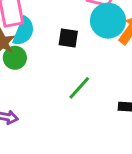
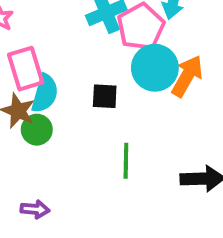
green line: (79, 88) -> (126, 161), turned -35

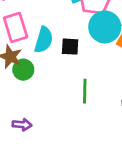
cyan semicircle: (45, 93) -> (44, 40), moved

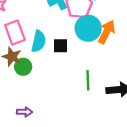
green line: (85, 91) -> (88, 80), moved

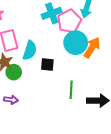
black square: (61, 46) -> (47, 65), moved
purple arrow: (24, 112) -> (11, 100), moved

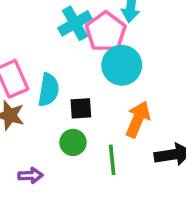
orange arrow: (92, 48) -> (138, 119), moved
green circle: (14, 72) -> (73, 142), moved
green line: (71, 90) -> (112, 160), moved

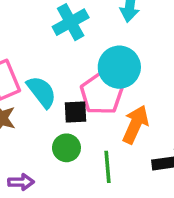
pink pentagon: (106, 32) -> (102, 93), moved
cyan semicircle: (49, 90) -> (41, 92), turned -48

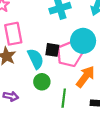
cyan semicircle: (41, 92) -> (36, 59), moved
black square: (75, 112) -> (52, 50), moved

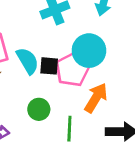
cyan semicircle: (36, 59) -> (28, 61), moved

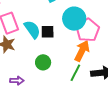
pink pentagon: (72, 70) -> (88, 30), moved
green line: (69, 129) -> (75, 73), moved, turned 30

